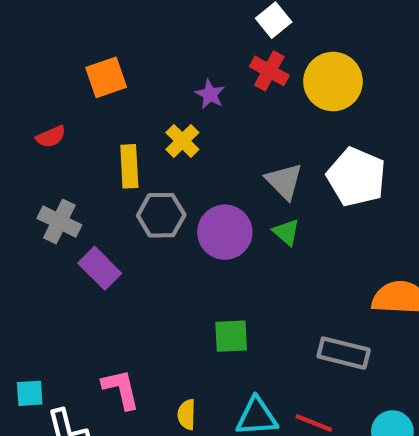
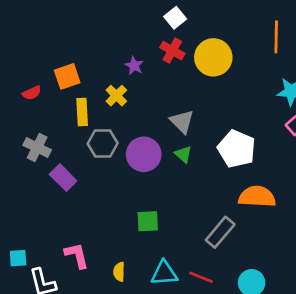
orange square: (106, 77) -> (67, 76), moved
white pentagon: (356, 177) -> (237, 149), moved
gray rectangle: (344, 353) -> (220, 232), turned -64

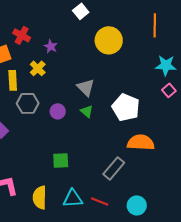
red cross: (172, 51) -> (22, 35), moved
purple circle: (144, 154) -> (58, 111), size x0.6
yellow semicircle: (119, 272) -> (40, 197), size x1.6

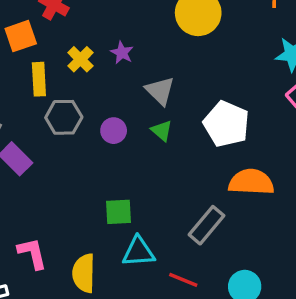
purple star: (51, 46) -> (122, 53), moved
cyan triangle: (73, 198) -> (138, 252), moved

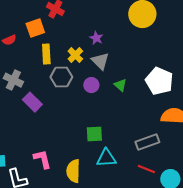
yellow cross: (80, 59) -> (75, 55), moved
gray triangle: (160, 91) -> (100, 61), moved
gray rectangle: (206, 225) -> (147, 142), turned 30
red line: (183, 280) -> (146, 169), moved

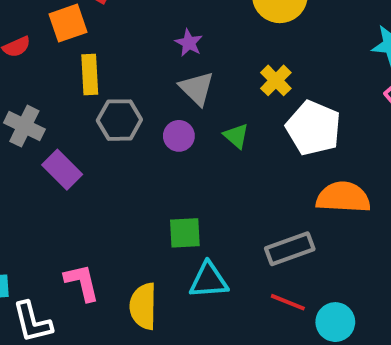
yellow cross: (75, 55) -> (276, 80), moved

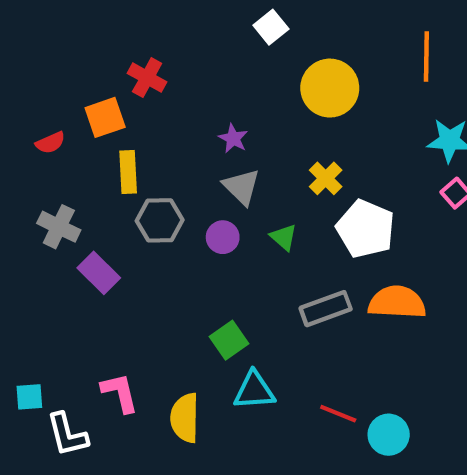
green square: (185, 233) -> (229, 340), turned -32
gray rectangle: (290, 249) -> (326, 309), moved

